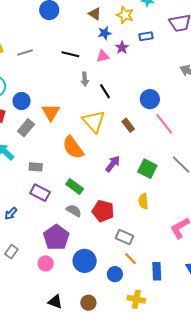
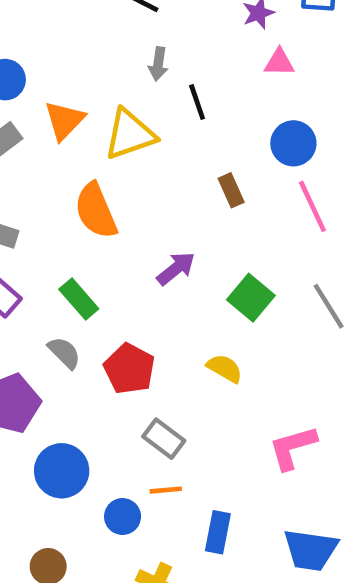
pink triangle: (103, 56) -> (279, 62), moved
yellow triangle: (94, 121) -> (130, 134), moved, turned 40
yellow semicircle: (143, 201) -> (225, 368), turned 112
orange line: (131, 259) -> (166, 490), turned -64

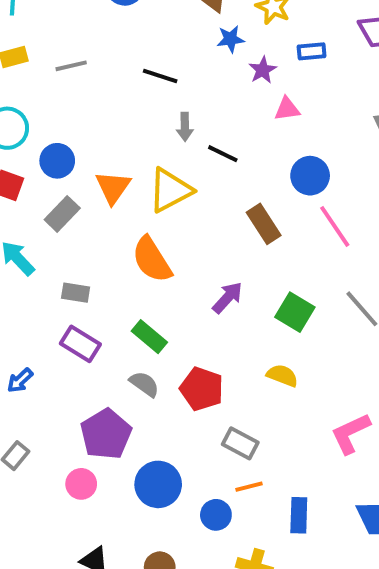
black line: (197, 102) -> (223, 154), turned -36
brown rectangle: (231, 190) -> (264, 224), size x1.4

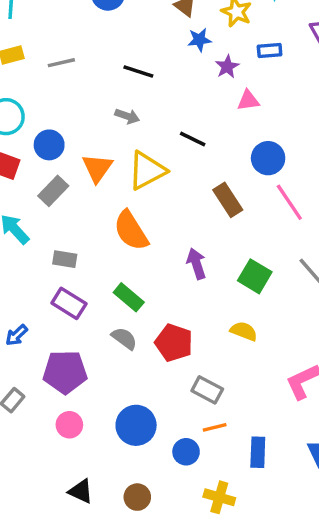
gray arrow: (185, 127) -> (127, 116), moved, turned -70
purple arrow: (228, 298) -> (196, 264), turned -60
purple pentagon: (106, 434) -> (65, 372), moved, turned 30

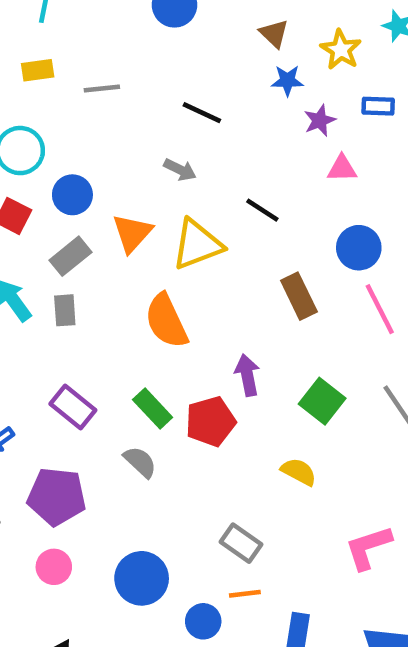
gray rectangle: (65, 259) -> (65, 310), moved, turned 70
red pentagon: (174, 343) -> (211, 421), moved, turned 30

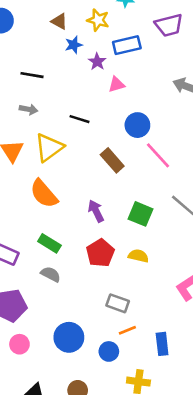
blue rectangle: (378, 106) -> (127, 45), size x1.5
red pentagon: (211, 421) -> (100, 253), moved

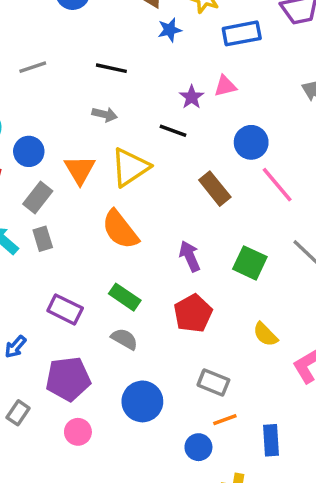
purple star: (97, 62) -> (192, 97), moved
yellow semicircle: (138, 256) -> (265, 334), moved, turned -150
blue circle: (69, 337) -> (142, 401), moved

